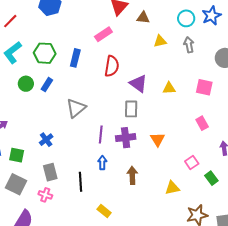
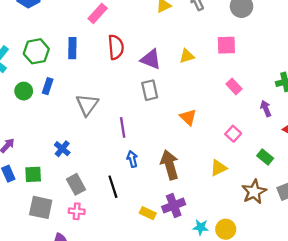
purple cross: (126, 138) -> (174, 206), moved
brown arrow: (132, 175) -> (170, 165), size x1.4
green rectangle: (211, 178) -> (265, 157), moved

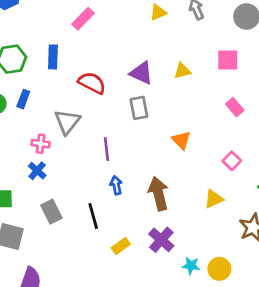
red semicircle: (116, 47) -> (92, 83), moved, turned -60
purple cross: (174, 206) -> (161, 240), turned -30
pink cross: (77, 211) -> (41, 144), moved
yellow rectangle: (148, 213) -> (121, 246), moved, turned -63

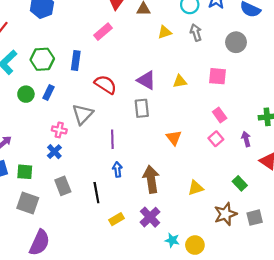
pink square: (232, 161) -> (216, 139), moved

